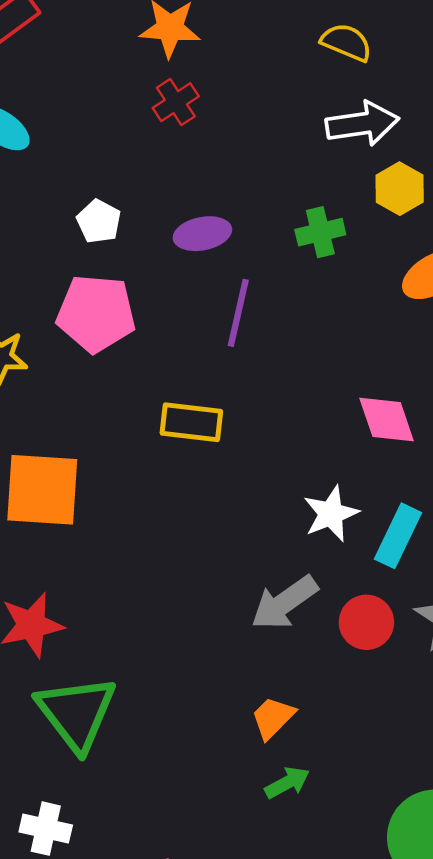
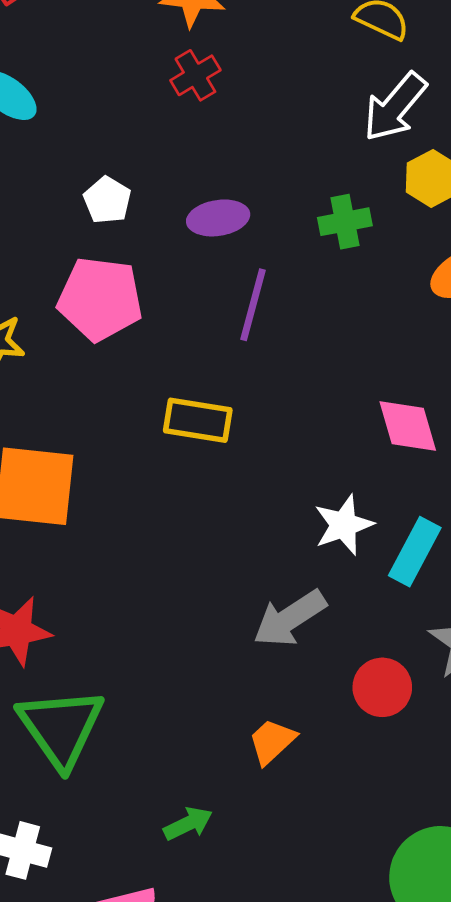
white arrow: (362, 124) -> (395, 107), turned 136
red circle: (366, 622) -> (382, 687), moved
green arrow: (287, 783) -> (188, 824), moved

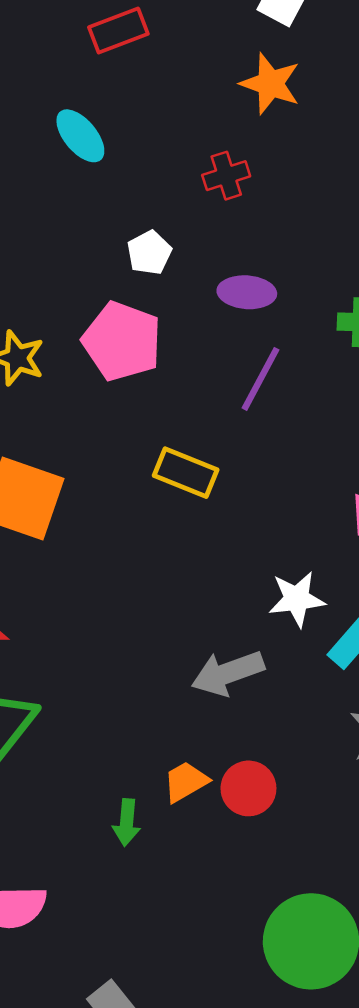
red cross: (195, 75) -> (226, 176), moved
red circle: (382, 687) -> (248, 788), moved
green arrow: (188, 824) -> (127, 822), moved, turned 108

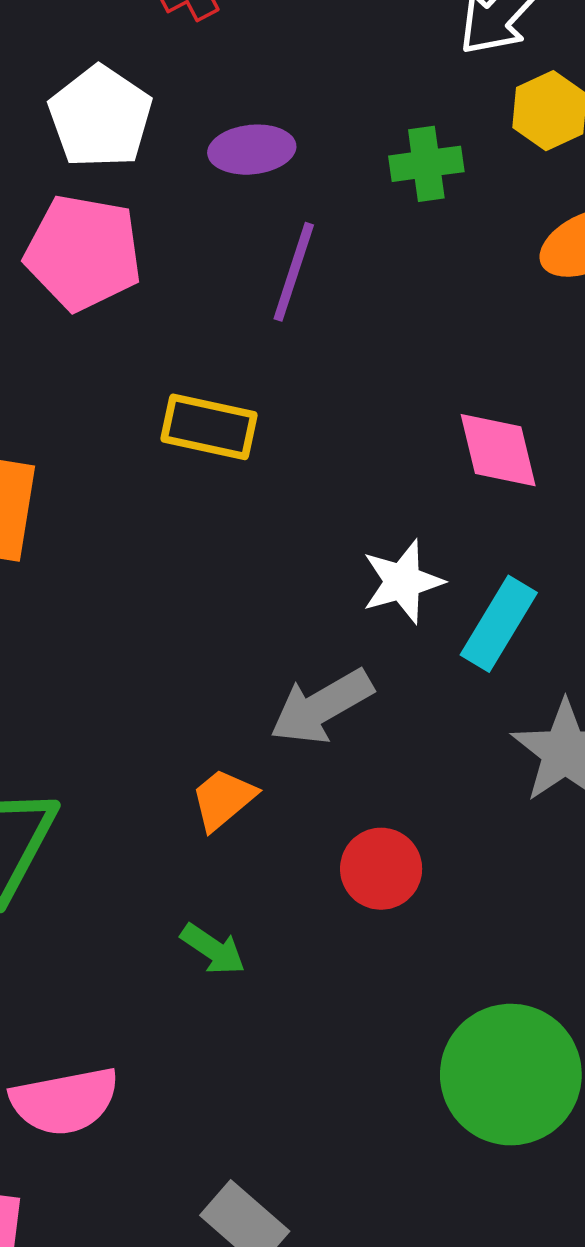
white pentagon: (149, 253) -> (100, 117), size x1.6
orange trapezoid: (186, 782) -> (223, 799), moved
green arrow: (127, 822) -> (213, 949), turned -51

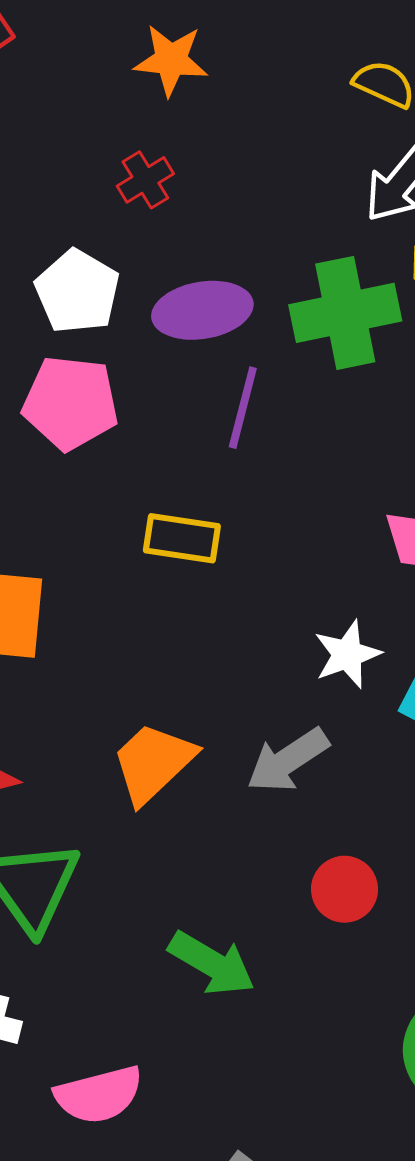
purple ellipse: (252, 150) -> (202, 310), size x1.4
green cross: (426, 164) -> (345, 313), size x1.8
orange trapezoid: (223, 799) -> (153, 763), moved, size x1.6
green arrow: (213, 949) -> (212, 963), size x1.6

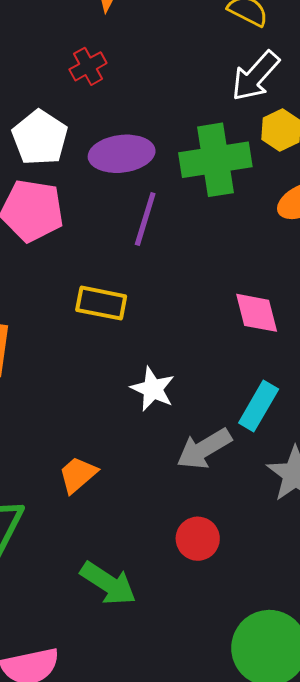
white star: (347, 654) -> (153, 389), moved, turned -30
gray arrow: (288, 760) -> (204, 449), moved
orange trapezoid: (153, 763) -> (78, 475), moved, size x0.7

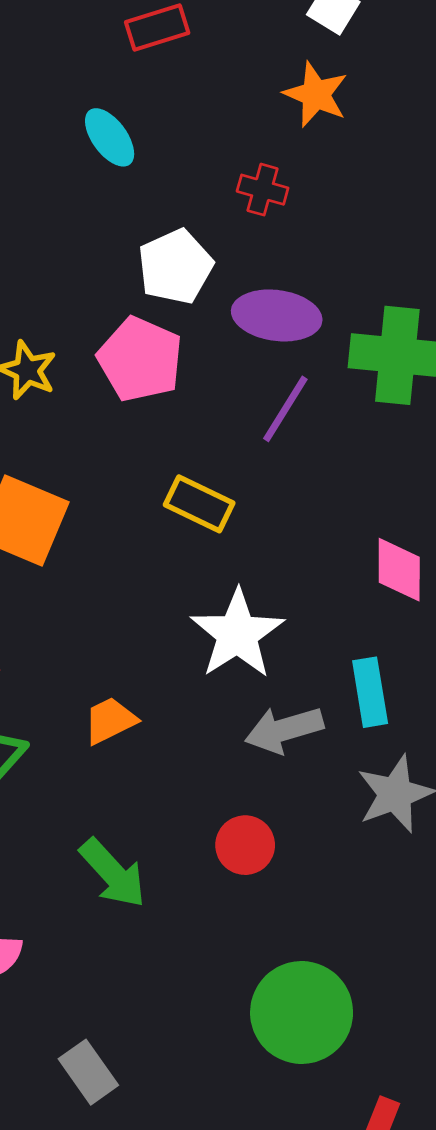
red cross: (88, 66) -> (263, 190), turned 30
white star: (153, 389) -> (237, 634), size x1.5
cyan rectangle: (259, 406) -> (370, 692), turned -54

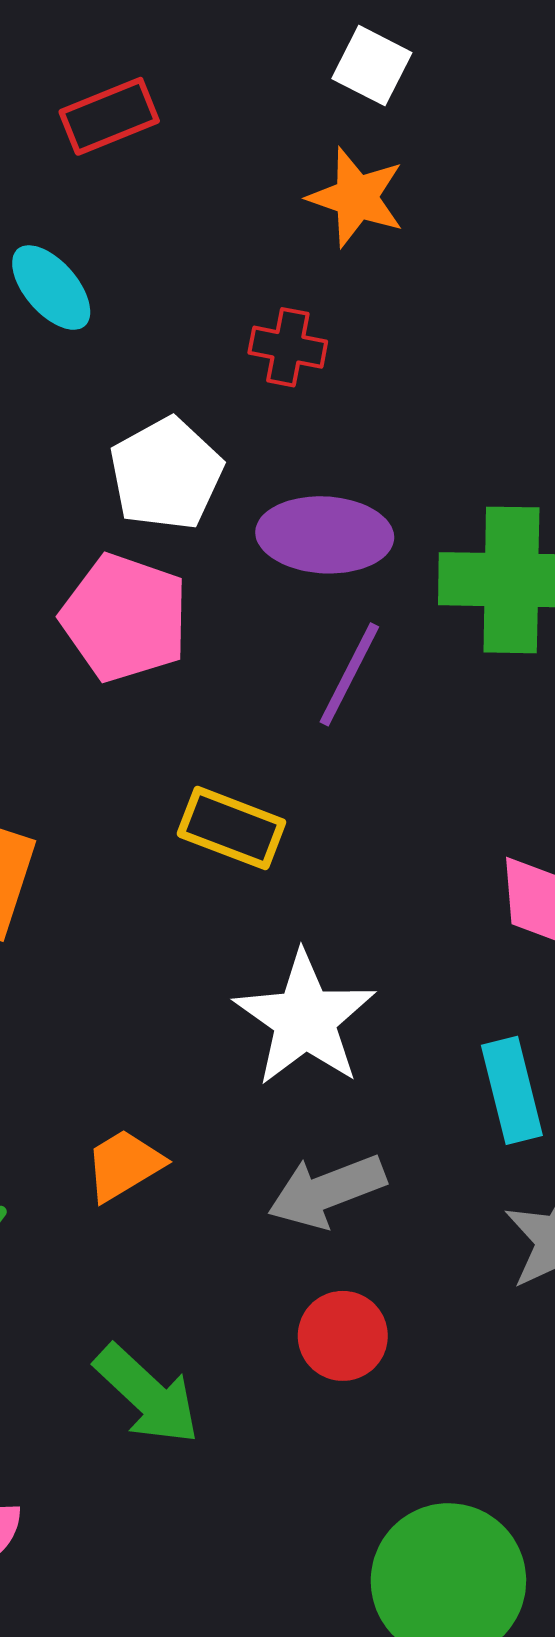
gray arrow: (284, 730) -> (327, 1191), moved

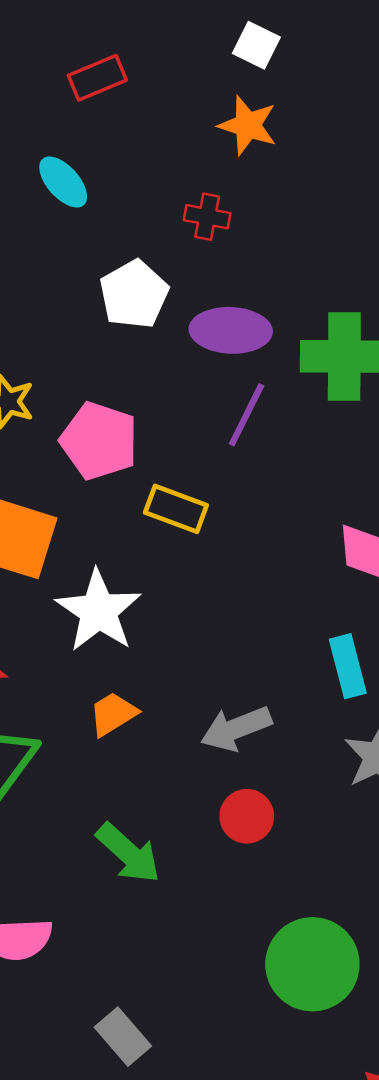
pink pentagon: (125, 618) -> (99, 441), moved
white star: (305, 1019) -> (99, 611), moved

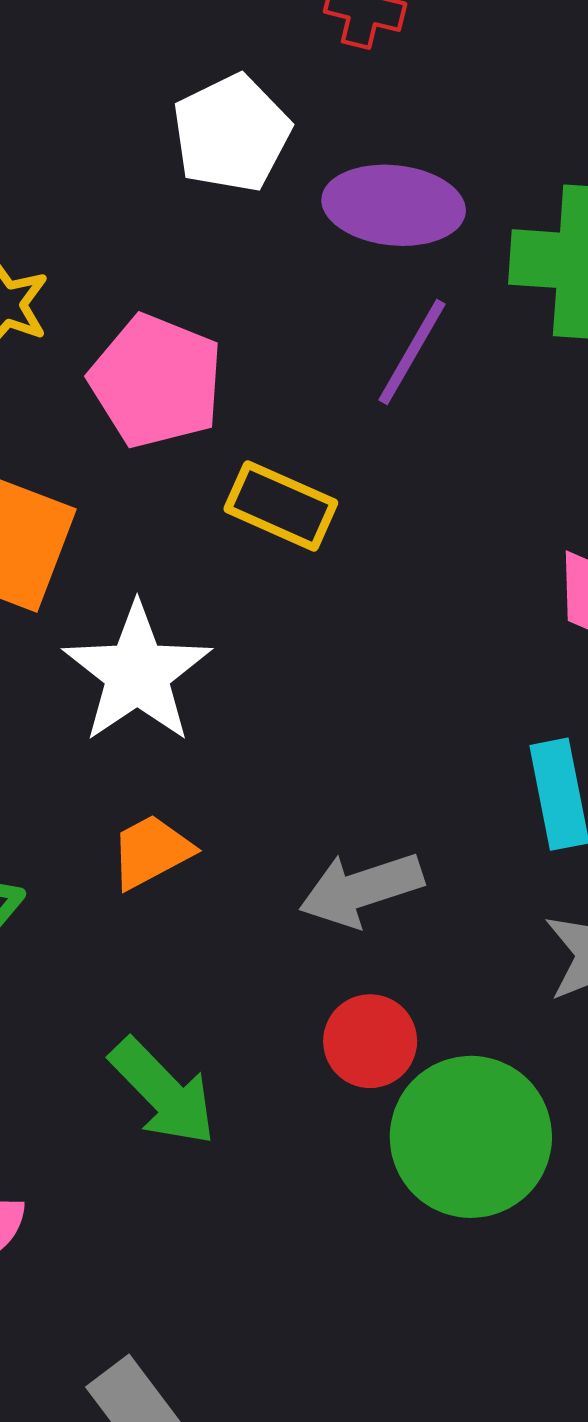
green circle: (312, 964) -> (471, 1137), moved

